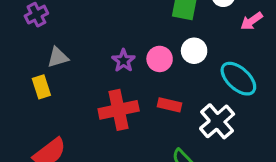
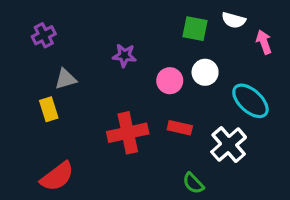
pink arrow: (252, 21) -> (264, 42), turned 105
purple star: (123, 61) -> (124, 55), moved, turned -30

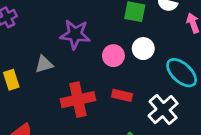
purple star: (124, 55) -> (75, 34), size x1.5
gray triangle: (66, 79) -> (44, 64), moved

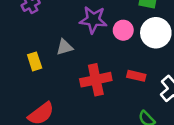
white circle: (143, 49) -> (156, 33), size x1.5
pink circle: (113, 56) -> (123, 30), moved

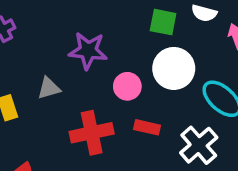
pink circle: (123, 30) -> (127, 86), moved

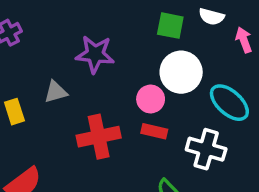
pink circle: (127, 86) -> (151, 99), moved
white cross: (199, 145) -> (206, 149), turned -33

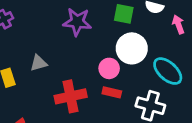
purple star: (95, 54) -> (77, 22), moved

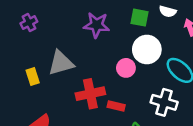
gray triangle: (39, 63) -> (61, 63), size x1.6
red rectangle: (112, 92) -> (116, 106), moved

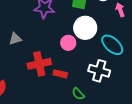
gray triangle: (61, 63) -> (15, 39), size x0.6

